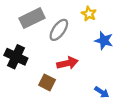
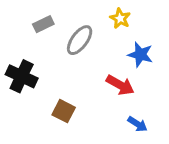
gray rectangle: (32, 18) -> (43, 24), size x0.6
red arrow: (67, 63) -> (120, 85), moved, turned 42

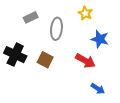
gray ellipse: (80, 40) -> (56, 29), turned -30
brown square: (64, 111) -> (45, 60), moved

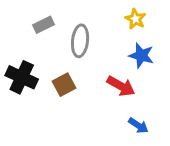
yellow star: (85, 13) -> (135, 19), moved
brown square: (45, 60) -> (64, 85), turned 35

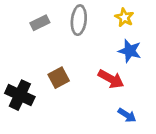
gray ellipse: (80, 41) -> (79, 20), moved
black cross: (22, 77) -> (20, 95), moved

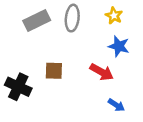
gray rectangle: (40, 23) -> (37, 21), size x1.5
brown square: (59, 78) -> (54, 71), turned 30

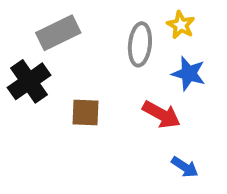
gray ellipse: (72, 18) -> (140, 44), moved
black cross: (18, 87) -> (29, 81), moved, turned 30

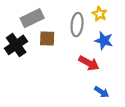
brown square: (85, 113) -> (47, 38), moved

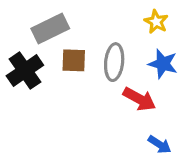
gray ellipse: (77, 25) -> (114, 62), moved

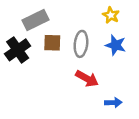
red arrow: (139, 99) -> (87, 79), moved
blue arrow: (160, 145) -> (113, 103), turned -35

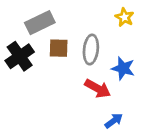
blue star: (116, 45) -> (123, 68), moved
blue arrow: (113, 103) -> (114, 121), moved, turned -35

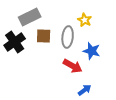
yellow star: (124, 17) -> (85, 20), moved

